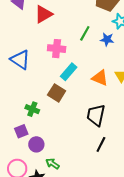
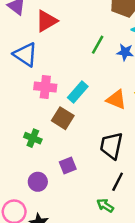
pink cross: (57, 49) -> (45, 87), moved
blue triangle: (20, 60) -> (25, 55), moved
purple square: (21, 131) -> (68, 166), moved
green arrow: (52, 164) -> (105, 205), moved

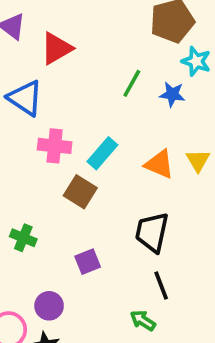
green cross: (33, 138) -> (23, 238), moved
purple circle: (38, 182) -> (49, 306), moved
black line: (118, 182) -> (161, 286), turned -48

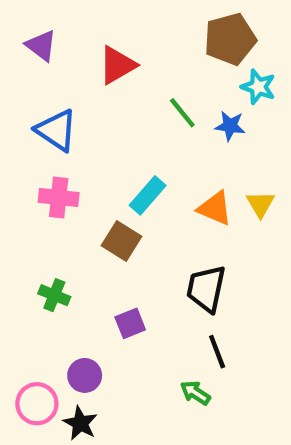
red triangle: (56, 48) -> (117, 65), moved
green line: (132, 83) -> (182, 113), turned -68
pink cross: (55, 146) -> (59, 197), moved

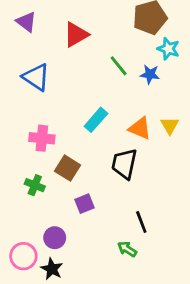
pink cross: (59, 197) -> (42, 138), moved
brown square: (122, 241) -> (67, 168), moved
black trapezoid: (206, 289) -> (124, 164), moved

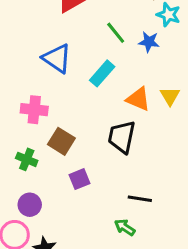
blue triangle: (36, 77) -> (57, 58), moved
cyan rectangle: (96, 120) -> (102, 73), moved
black line: (141, 222) -> (140, 199), turned -60
purple circle: (55, 238) -> (30, 205), moved

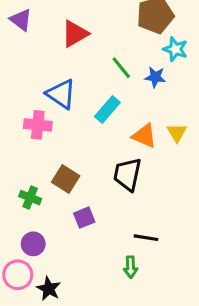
pink cross: (34, 110) -> (38, 125), moved
green arrow: (125, 227) -> (131, 267), turned -125

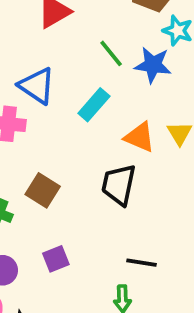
blue star: (155, 77) -> (153, 65), size x1.4
purple square: (84, 218) -> (56, 259), moved

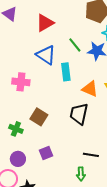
blue triangle: (37, 86) -> (46, 55), moved
cyan rectangle: (94, 105) -> (66, 72), turned -48

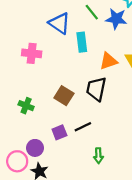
orange triangle: (90, 89) -> (108, 61), turned -42
brown square: (39, 117) -> (64, 96), moved
black line: (91, 155) -> (83, 127), moved, turned -35
purple circle: (18, 159) -> (35, 148), moved

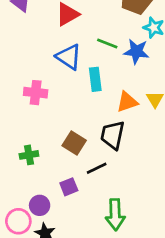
green line: (92, 12) -> (107, 44), turned -30
green cross: (26, 106) -> (29, 155), turned -32
black line: (83, 127) -> (97, 168), moved
green arrow: (98, 156) -> (115, 215), size x1.6

